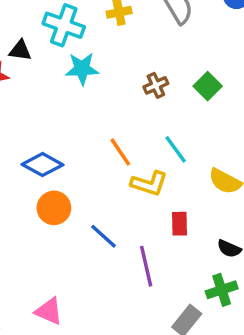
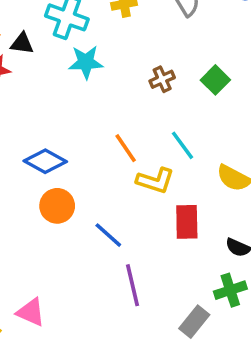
red rectangle: (180, 224) -> (187, 222), size x1.4
purple line: (146, 266) -> (133, 285), moved
pink triangle: (49, 311) -> (31, 312), moved

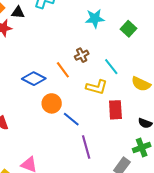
cyan star: (86, 62) -> (95, 18), moved
brown cross: (162, 79) -> (82, 55), moved
orange line: (126, 148) -> (63, 70), moved
orange circle: (57, 206) -> (52, 103), moved

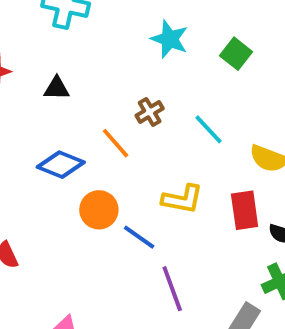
black triangle: (18, 12) -> (57, 88), moved
cyan star: (95, 18) -> (170, 39), turned 30
yellow L-shape: (97, 87) -> (182, 199), moved
red rectangle: (115, 110) -> (245, 210), moved

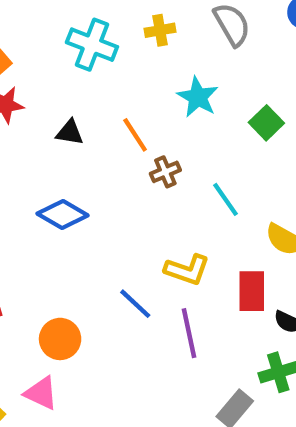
orange line: (116, 143) -> (135, 135), moved
orange circle: (99, 210) -> (60, 339), moved
purple line: (172, 289) -> (189, 333), moved

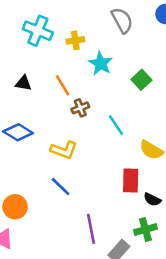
yellow cross: (160, 30) -> (75, 40), moved
yellow L-shape: (187, 270) -> (64, 150), moved
purple line: (189, 333) -> (91, 229), moved

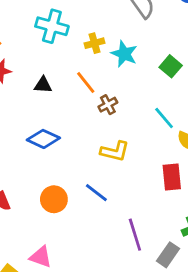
yellow cross: (75, 40) -> (94, 43), moved
cyan line: (116, 125) -> (164, 118), moved
yellow L-shape: (64, 150) -> (115, 151), moved
orange circle: (15, 207) -> (54, 199), moved

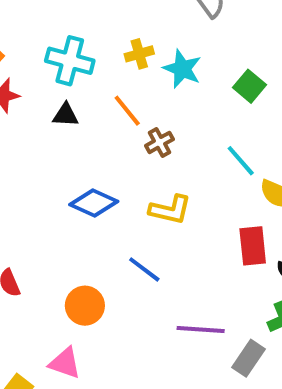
cyan cross: (52, 26) -> (70, 61), moved
blue diamond: (43, 139) -> (94, 203), moved
orange circle: (54, 199) -> (85, 306), moved
purple line: (135, 235) -> (201, 330), turned -68

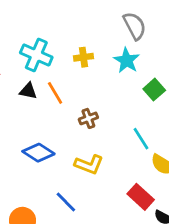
cyan star: (182, 69) -> (127, 60), moved
orange line: (127, 111) -> (55, 93), moved
red rectangle: (253, 246) -> (141, 197), turned -50

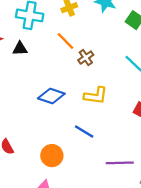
black triangle: (28, 91) -> (20, 49), moved
orange line: (55, 93) -> (65, 41), moved

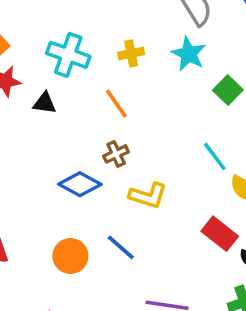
brown cross: (86, 58) -> (116, 154), moved
orange circle: (52, 156) -> (70, 256), moved

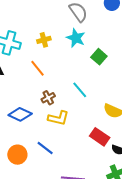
brown cross: (116, 154) -> (48, 98), moved
cyan line: (215, 156) -> (80, 90), moved

